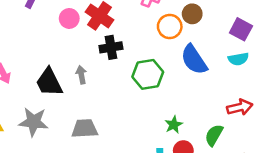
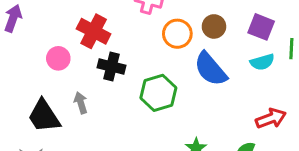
brown circle: (192, 14) -> (214, 26), moved
pink circle: (69, 18) -> (58, 58), moved
black cross: (111, 47) -> (112, 67), turned 30

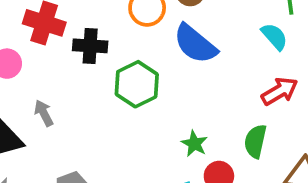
cyan semicircle: (262, 62) -> (274, 37), moved, turned -105
black cross: (112, 67) -> (90, 46), moved

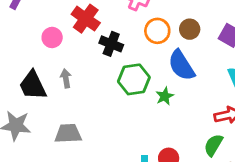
green semicircle: (255, 141) -> (213, 145), moved
green star: (194, 144) -> (165, 96), moved

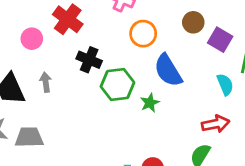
brown circle: (190, 29) -> (193, 22), moved
black cross: (111, 44) -> (89, 60), moved
gray trapezoid: (68, 134) -> (29, 137), moved

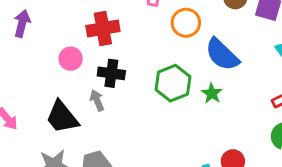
red cross: (68, 19) -> (103, 29), turned -32
black cross: (89, 60) -> (111, 73), moved

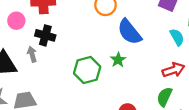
green hexagon: (173, 83) -> (87, 70), moved

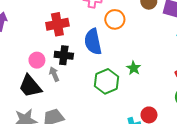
pink circle: (16, 21) -> (37, 60), moved
blue semicircle: (129, 32) -> (93, 42), moved, turned 35

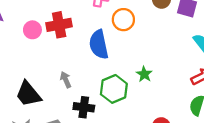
black cross: (64, 55) -> (84, 107), moved
pink circle: (37, 60) -> (32, 30), moved
gray arrow: (54, 74) -> (66, 80), moved

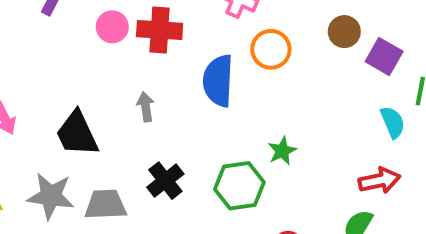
gray arrow: (66, 80) -> (146, 107), moved
green hexagon: (114, 89) -> (239, 186), moved
black cross: (84, 107) -> (165, 181), turned 30

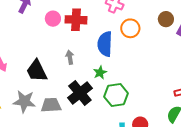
green star: (282, 151) -> (100, 73), moved
black cross: (165, 181) -> (80, 93), size x1.4

